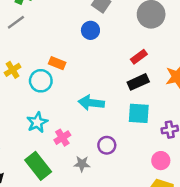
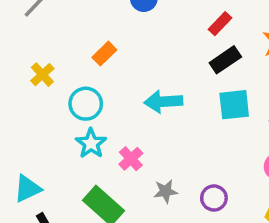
orange rectangle: (57, 63) -> (104, 54), turned -56
cyan circle: (41, 81) -> (86, 104), moved
purple circle: (107, 145) -> (214, 198), moved

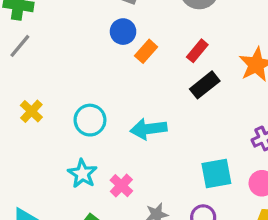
orange rectangle: (104, 54) -> (146, 51), moved
cyan circle: (86, 104) -> (90, 120), moved
cyan square: (234, 105) -> (216, 173), moved

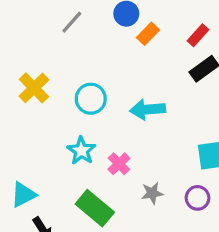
gray line: (20, 46) -> (72, 22), moved
yellow cross: (31, 111) -> (34, 88), size x1.4

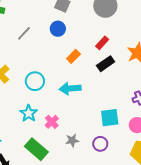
orange rectangle: (148, 34) -> (73, 56), moved

